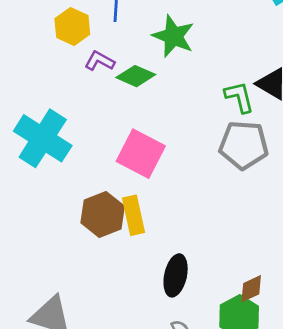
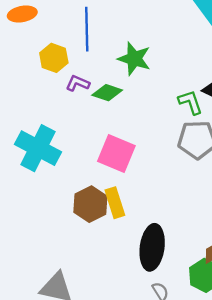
black ellipse: (176, 275) -> (152, 247), size x1.4

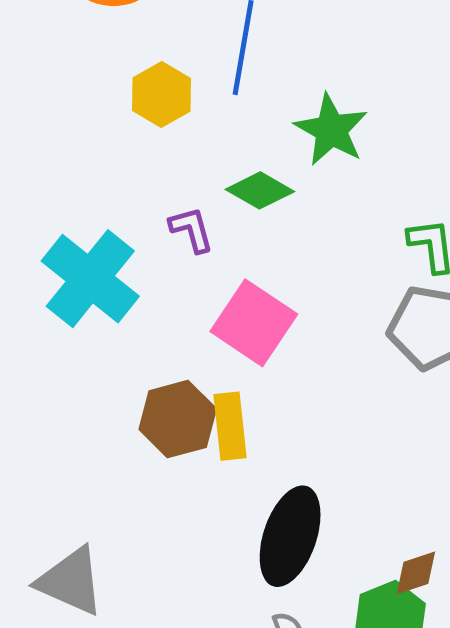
purple L-shape: (78, 83) -> (192, 229), moved, turned 40

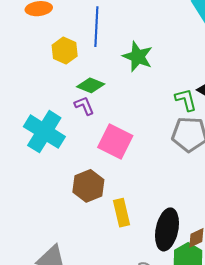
green diamond: (260, 190) -> (91, 85), moved
yellow rectangle: (230, 426) -> (122, 213), moved
black ellipse: (290, 536) -> (167, 229), moved

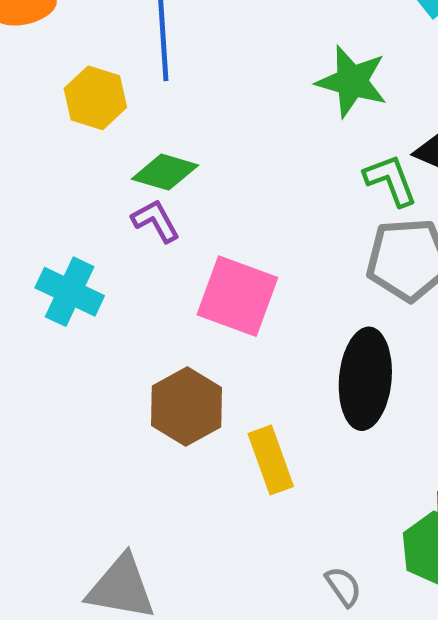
green star: (138, 57) -> (352, 81), moved
cyan cross: (44, 132) -> (70, 292), size x0.7
black ellipse: (167, 229) -> (365, 379), moved

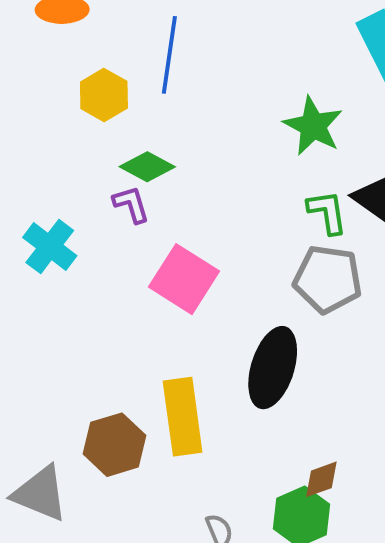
brown hexagon: (186, 406) -> (115, 445), moved
yellow rectangle: (271, 460) -> (183, 417), size x1.4

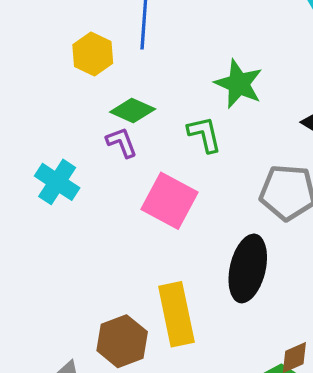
green star: (313, 126) -> (239, 84), moved
green L-shape: (327, 212) -> (204, 134), moved

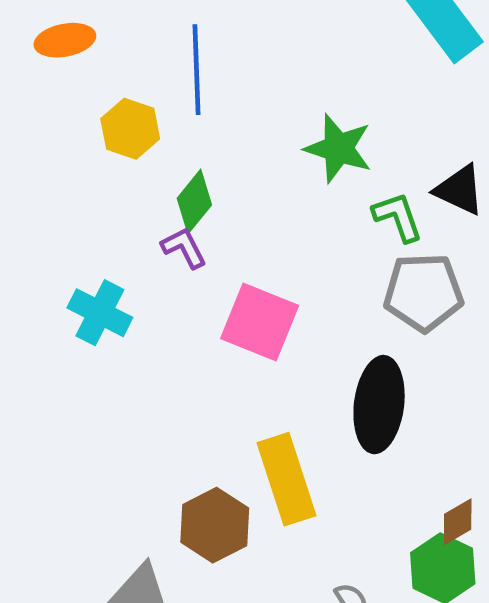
green diamond: (133, 111) -> (194, 202), turned -69
green L-shape: (204, 134) -> (398, 217), moved

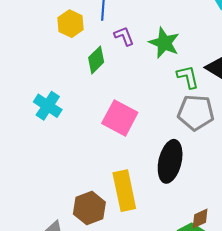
purple L-shape: (184, 248) -> (124, 36), moved

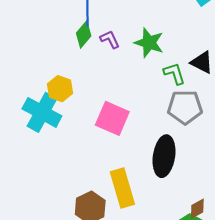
yellow hexagon: (71, 24) -> (60, 89), moved
green diamond: (96, 60) -> (84, 35), moved
cyan cross: (48, 106) -> (42, 112), size x1.4

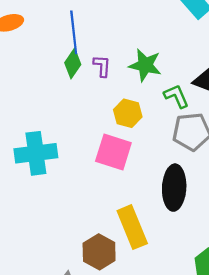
purple L-shape: (110, 39) -> (102, 66), turned 35
yellow hexagon: (60, 89) -> (128, 113), moved
cyan cross: (42, 112) -> (36, 153), turned -30

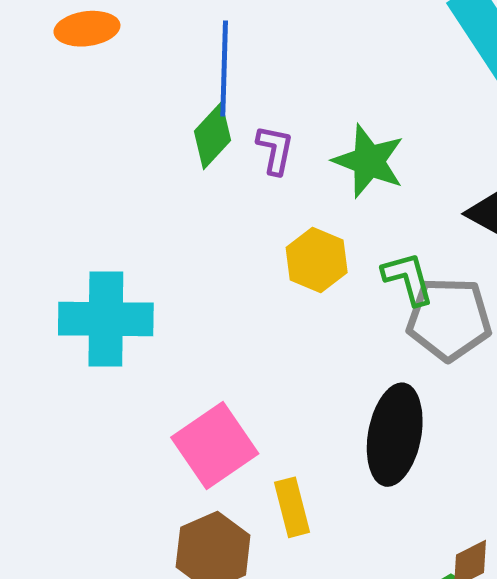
green L-shape: (176, 96) -> (408, 278), moved
pink square: (113, 152) -> (215, 445), moved, turned 30
yellow rectangle: (132, 227) -> (292, 507), size x0.6

